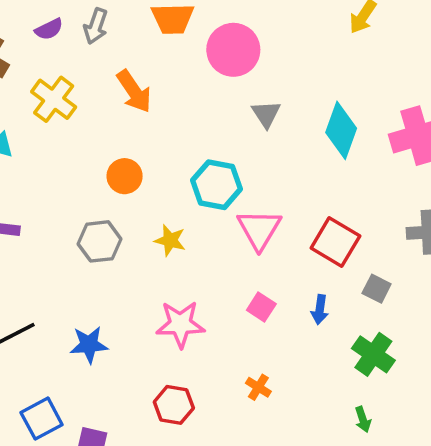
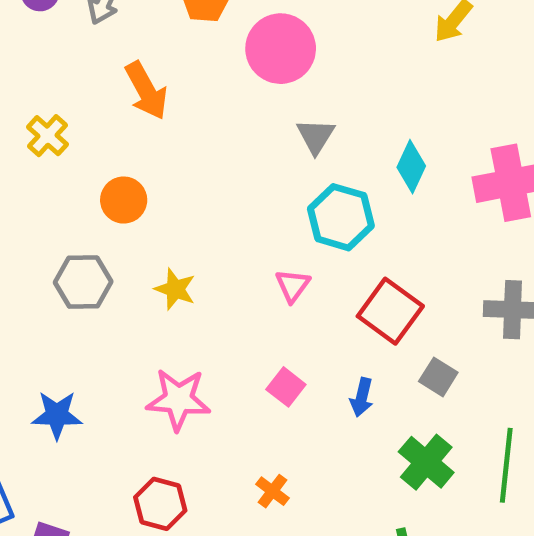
yellow cross: (54, 99) -> (47, 136), moved, size x0.7
cyan diamond: (341, 130) -> (411, 167), size x0.7
cyan hexagon: (216, 185) -> (341, 217), moved
pink triangle: (259, 229) -> (293, 286), size x0.6

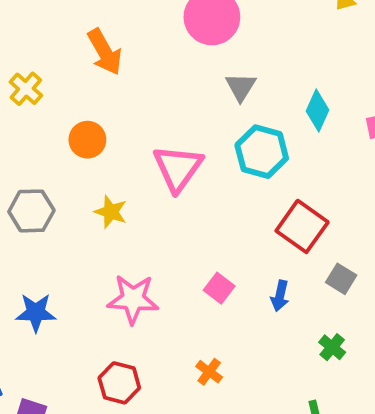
gray hexagon: (83, 282) -> (31, 211), moved
pink triangle: (293, 286) -> (178, 168), moved, size x1.8
yellow star: (175, 289) -> (111, 212), moved
green cross: (426, 462) -> (332, 347), size x0.6

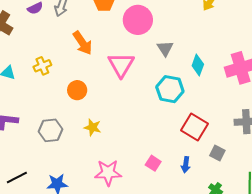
gray triangle: (241, 87) -> (165, 48), moved
yellow cross: (26, 89) -> (42, 66), turned 30
pink triangle: (178, 168) -> (121, 65), moved

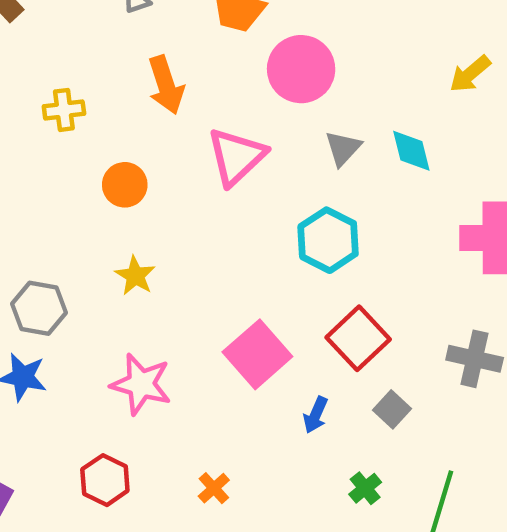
cyan diamond: (198, 65) -> (411, 151), moved, turned -50
gray hexagon: (51, 130) -> (39, 308), moved
pink square: (153, 163) -> (257, 354), moved, size x1.8

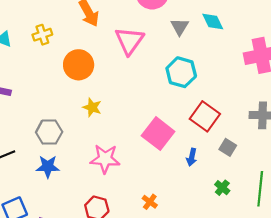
orange circle: (125, 185) -> (79, 65), size x1.4

